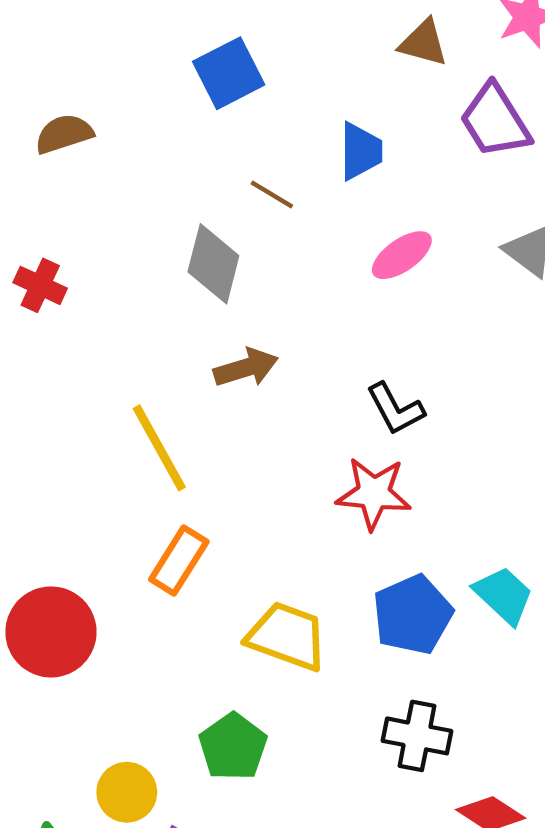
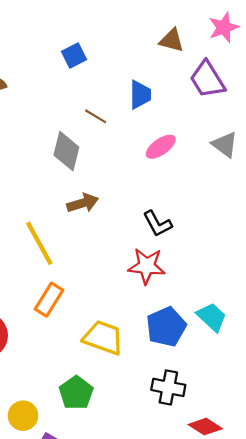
blue square: (229, 73) -> (74, 56), size x0.7

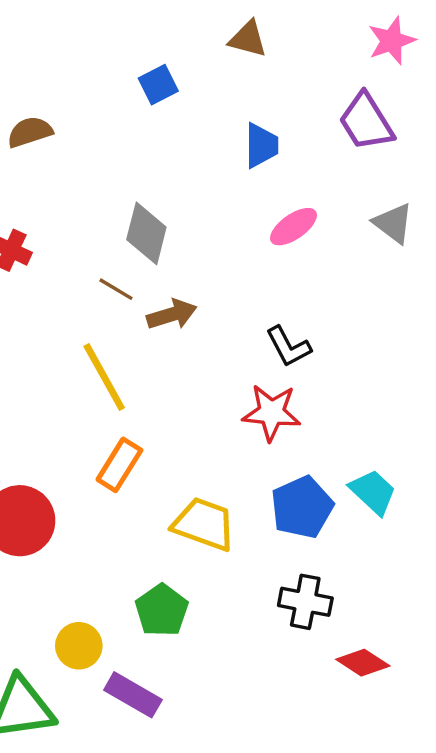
brown triangle: (172, 40) -> (248, 39), moved
brown line: (96, 116) -> (116, 289), moved

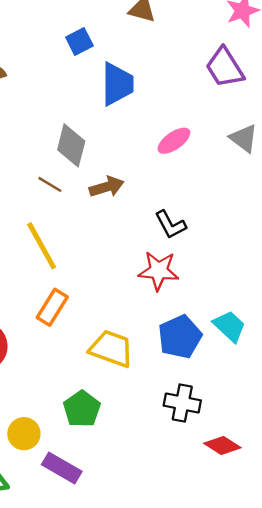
blue trapezoid: (261, 145) -> (117, 84), moved, size x1.4
brown arrow: (172, 314) -> (107, 187), moved

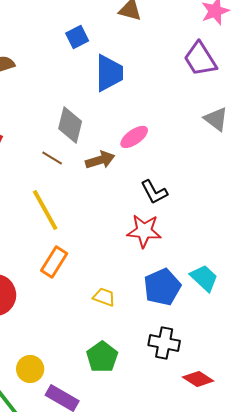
pink ellipse: (174, 141) -> (134, 137), moved
yellow trapezoid: (111, 349) -> (104, 297), size x0.6
green pentagon: (82, 409) -> (102, 357), moved

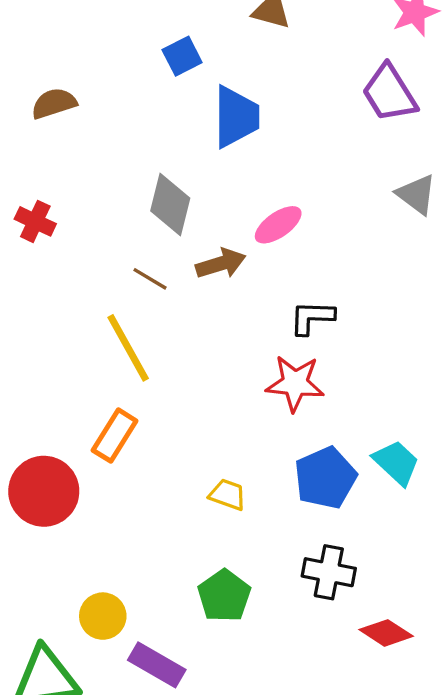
brown line: (52, 158) -> (150, 279), moved
black L-shape: (154, 192) -> (312, 318), turned 120
orange rectangle: (54, 262) -> (115, 436), moved

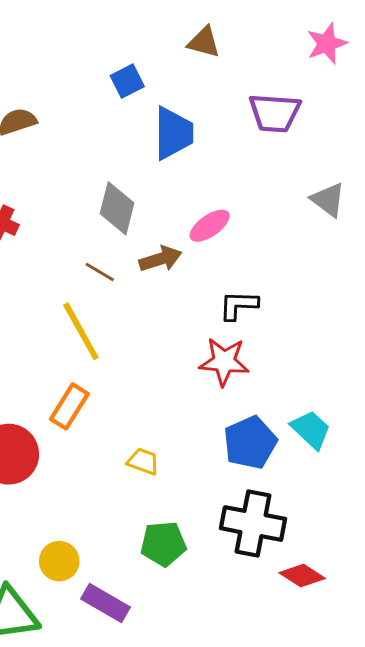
purple trapezoid: (389, 93) -> (275, 113), moved, turned -54
yellow trapezoid: (228, 495) -> (143, 461), moved
black cross: (329, 572) -> (253, 524), size x1.4
green pentagon: (224, 596) -> (163, 544), turned 30

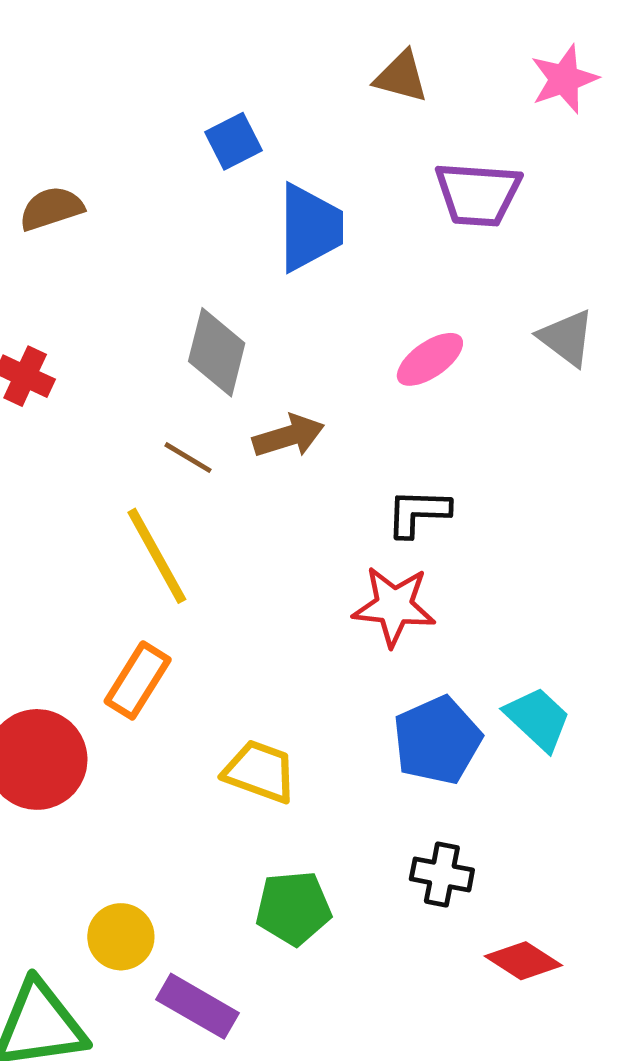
brown triangle: (204, 42) -> (401, 77), moved
pink ellipse: (210, 226) -> (430, 359), moved
yellow trapezoid: (143, 461) -> (260, 771), size x1.4
black cross: (253, 524) -> (442, 874), size x0.6

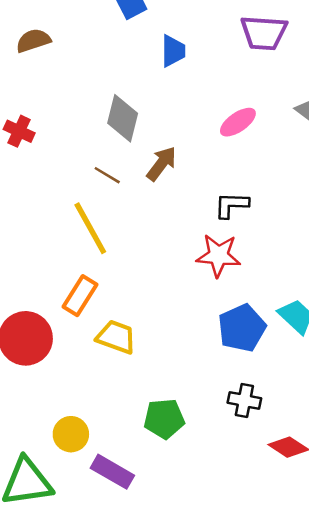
blue trapezoid: (310, 228) -> (173, 51), size x0.7
brown arrow: (289, 436) -> (162, 164), turned -36
yellow trapezoid: (260, 771) -> (116, 337), moved

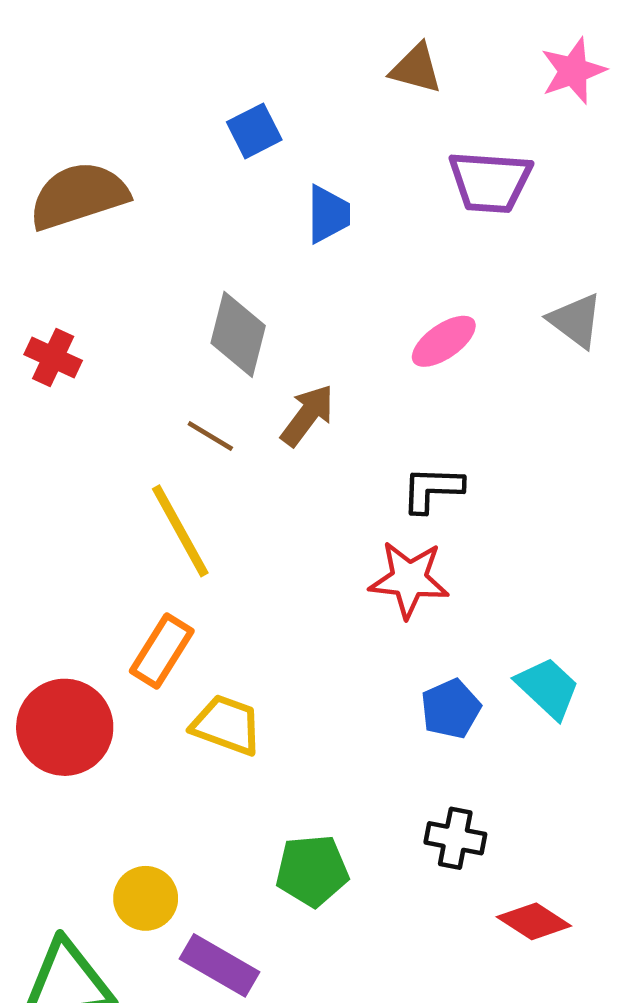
brown semicircle: (33, 41) -> (79, 196), size x1.6
blue pentagon: (242, 328) -> (451, 709), size x0.7

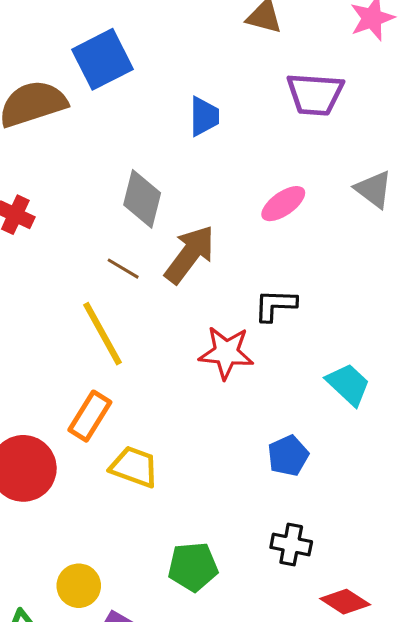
blue square: (254, 131) -> (103, 59), moved, size x1.6
brown arrow: (307, 415) -> (190, 254), size x1.4
red star: (409, 579) -> (226, 353), moved
cyan trapezoid: (548, 688) -> (348, 384), moved

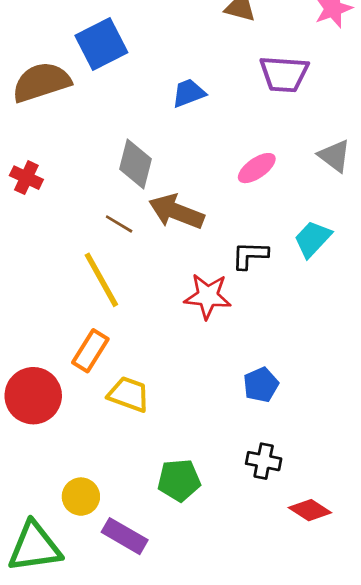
blue trapezoid: (204, 116) -> (189, 93), turned -111
brown arrow: (190, 254) -> (176, 212), turned -106
cyan trapezoid: (348, 384) -> (313, 239), moved, turned -90

